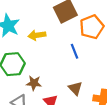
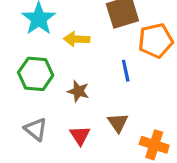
brown star: (34, 83) -> (78, 91), moved

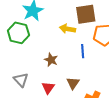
yellow arrow: (77, 39) -> (68, 29), moved
green hexagon: (36, 74) -> (18, 33), moved

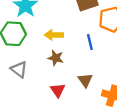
yellow arrow: (68, 29) -> (54, 35), moved
gray triangle: (21, 80) -> (19, 69), moved

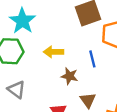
brown star: (56, 58) -> (69, 76), moved

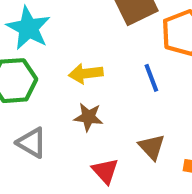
brown star: (69, 76) -> (88, 117), moved

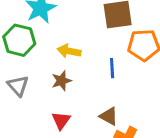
brown star: (88, 117) -> (61, 81), turned 30
brown triangle: (152, 147) -> (109, 116), moved, turned -36

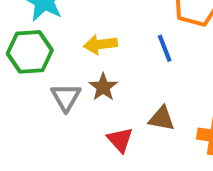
gray triangle: (18, 86) -> (66, 97), moved, turned 30
brown triangle: (109, 116) -> (162, 119), moved

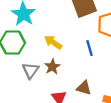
yellow arrow: (100, 44) -> (53, 42), turned 36

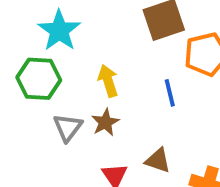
yellow arrow: (53, 42) -> (108, 81), turned 36

